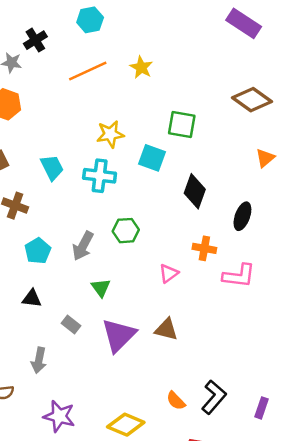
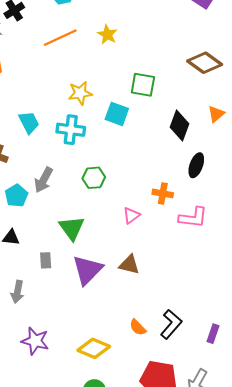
black diamond: (195, 191) -> (180, 125), moved
gray arrow: (83, 246) -> (44, 180), moved
green triangle: (101, 288) -> (72, 228), size x1.5
gray rectangle: (71, 325) -> (46, 260), turned 49

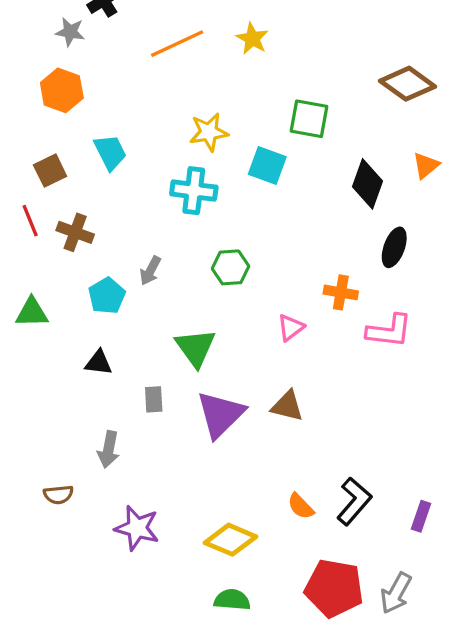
cyan trapezoid: (29, 122) -> (110, 152), moved
gray arrow: (44, 180) -> (150, 271), size x0.7

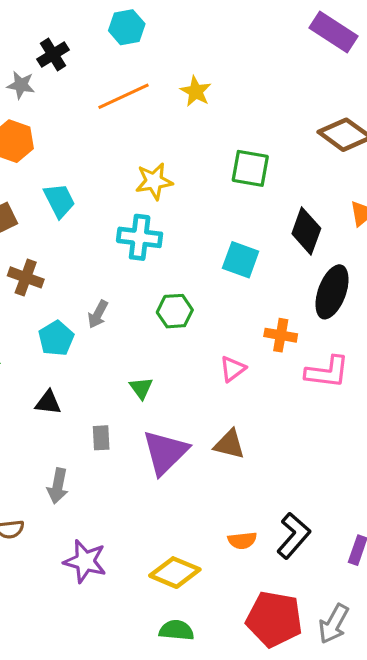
cyan square: (267, 166) -> (241, 260), moved
black ellipse: (394, 247) -> (332, 292), size x1.4
green triangle: (195, 348) -> (141, 388), size x0.6
orange semicircle: (301, 506) -> (242, 540), turned -52

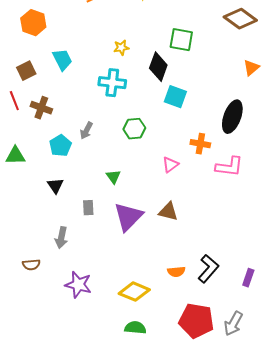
yellow star: (154, 181) -> (121, 48), size x0.7
black diamond: (306, 231) -> (158, 67), moved
black triangle: (48, 403) -> (55, 186), turned 48

